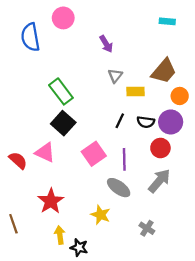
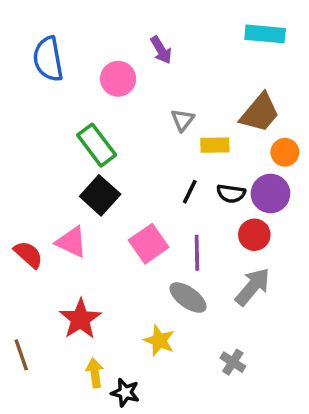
pink circle: (63, 18) -> (118, 79), moved
cyan rectangle: (167, 21) -> (265, 34), size x1.5
purple arrow: (106, 44) -> (161, 50), moved

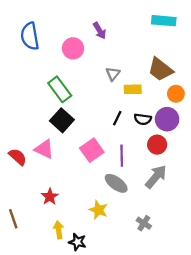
brown trapezoid: (260, 113) -> (160, 69), turned 88
red star: (80, 319) -> (50, 197), size x0.7

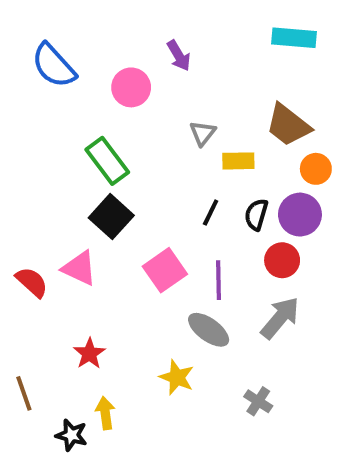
blue semicircle: (30, 36) -> (54, 66), turned -32
black semicircle: (143, 119) -> (256, 215), turned 98
black star: (77, 242) -> (72, 435), moved

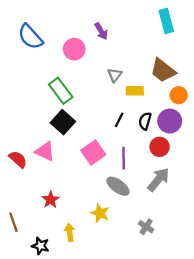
cyan rectangle: (294, 38) -> (166, 21), turned 70
yellow arrow: (105, 413) -> (70, 232), moved

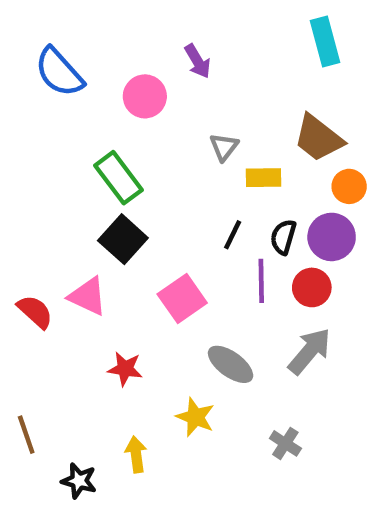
purple line: (124, 158) -> (261, 281), moved
red star: (51, 200) -> (125, 369), moved, turned -30

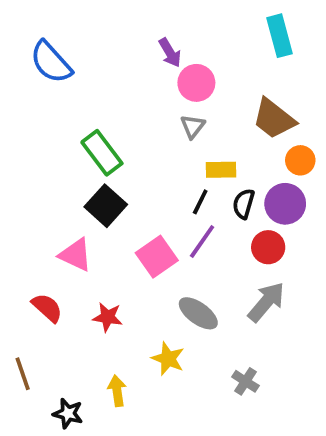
pink circle: (145, 96) -> (196, 83), moved
yellow rectangle: (263, 178) -> (221, 170), moved
purple line: (261, 281) -> (202, 242), moved, turned 36
red semicircle: (35, 312) -> (47, 308), moved

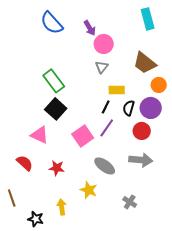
blue semicircle: (51, 62) -> (52, 23), moved
gray arrow: (266, 302) -> (141, 160), turned 55

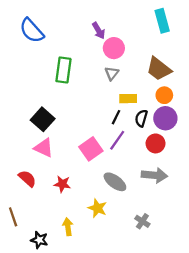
blue semicircle: (52, 23) -> (32, 31), moved
green rectangle: (54, 81) -> (63, 70), moved, turned 45
orange circle: (159, 85) -> (164, 95), moved
black square: (56, 109) -> (43, 119), moved

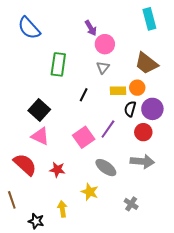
orange circle: (164, 95) -> (137, 88), moved
black line: (116, 117) -> (84, 95), moved
red semicircle: (27, 179) -> (25, 165), size x1.4

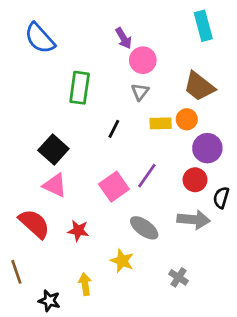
black semicircle: (130, 109) -> (221, 198), moved

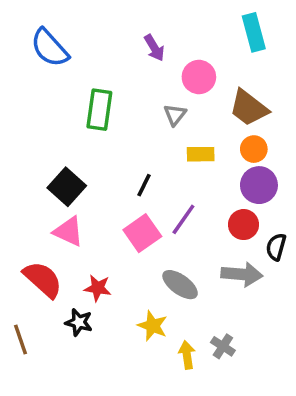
pink circle: (143, 60) -> (199, 77), moved
orange circle: (187, 119) -> (254, 149), moved
black line: (114, 129) -> (144, 185), moved
yellow arrow: (85, 284) -> (187, 355), moved
black star: (49, 301) -> (79, 322), moved

